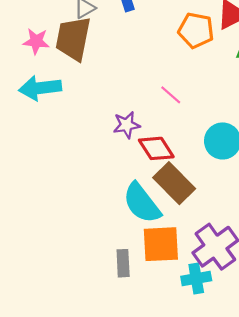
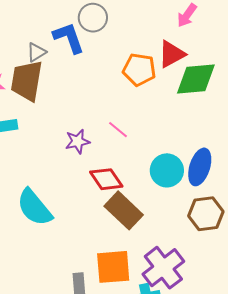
purple star: (127, 125) -> (77, 141), moved
cyan semicircle: (142, 203) -> (34, 207), moved

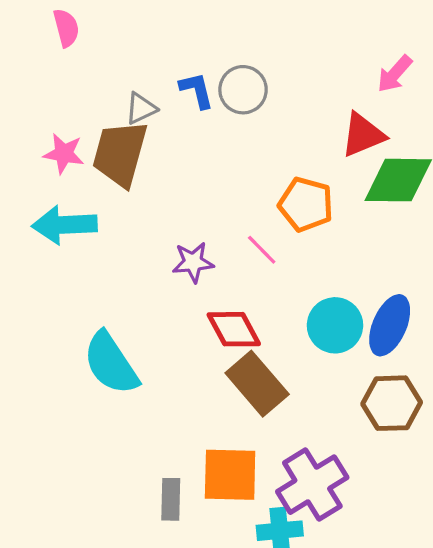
gray circle: (93, 18) -> (243, 90), moved
blue L-shape: (69, 38) -> (197, 90), size x0.7
orange pentagon: (139, 70) -> (306, 204), moved

